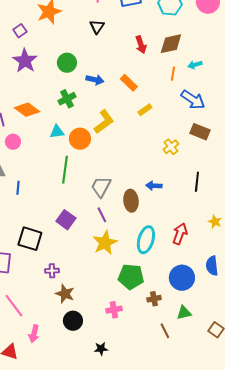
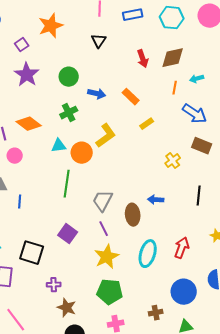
green pentagon: (131, 277) -> (110, 292), moved

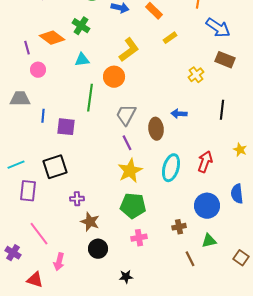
green cross: (69, 113) -> (81, 26), moved, turned -30
orange circle: (82, 153) -> (114, 77), moved
purple square: (68, 234) -> (66, 127), moved, turned -30
black square: (32, 253) -> (55, 167), turned -35

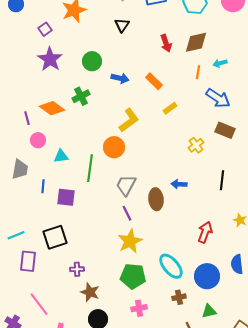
green cross: (81, 26) -> (81, 96), turned 30
cyan triangle: (82, 60) -> (61, 156), moved
gray trapezoid: (20, 99) -> (20, 169), turned 100
cyan ellipse: (171, 168) -> (171, 266), moved, turned -56

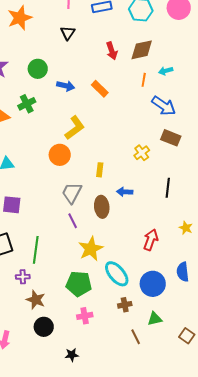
yellow rectangle: (170, 108) -> (100, 170), moved, turned -48
green line: (90, 168) -> (36, 250), moved
yellow star: (130, 241) -> (91, 249), moved

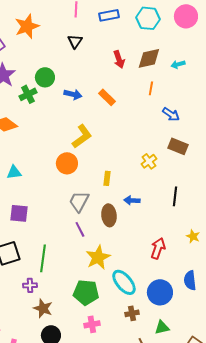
cyan arrow: (166, 71) -> (178, 64), moved
green cross: (27, 104) -> (28, 94), moved
blue arrow: (164, 106) -> (171, 114), size x0.7

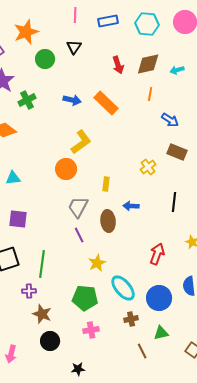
green circle: (45, 77) -> (45, 59), moved
orange rectangle: (107, 97) -> (106, 103), size x1.4
yellow star: (98, 257) -> (97, 263), size x0.7

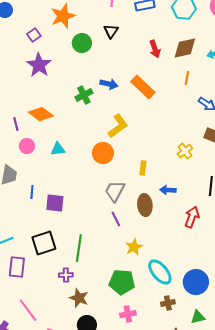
green cross: (27, 100) -> (84, 95), moved
cyan triangle: (13, 178) -> (58, 149), moved
red arrow: (157, 254) -> (192, 217), moved

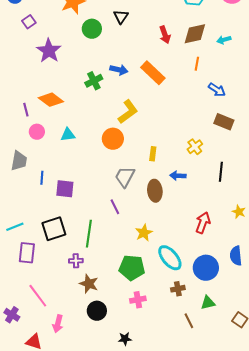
purple square: (34, 35) -> (29, 22), moved
yellow cross: (185, 151) -> (195, 147), moved
red arrow: (192, 217) -> (203, 223), moved
purple line: (116, 219) -> (115, 207), moved

